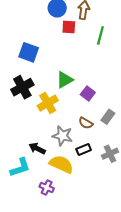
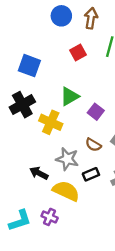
red square: (69, 27) -> (78, 53), moved, turned -32
yellow cross: (48, 103) -> (51, 122), turned -36
cyan L-shape: (20, 167) -> (20, 220), moved

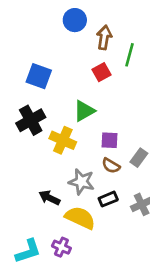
brown arrow: (91, 18) -> (104, 37), moved
red square: (78, 53) -> (102, 72), moved
purple square: (96, 112) -> (110, 140), moved, turned -35

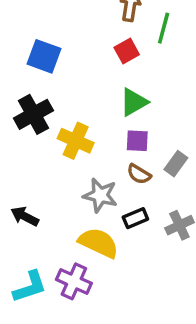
green triangle: (84, 111) -> (134, 102), moved
black arrow: (49, 198) -> (25, 216), moved
purple cross: (61, 247) -> (74, 281), size x1.4

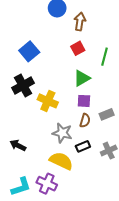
green line: (164, 28) -> (105, 57), moved
blue square: (44, 56) -> (29, 51), turned 30
gray rectangle: (176, 164) -> (107, 114), turned 32
brown semicircle: (139, 174) -> (85, 121), turned -104

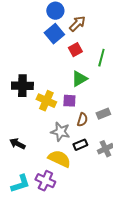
brown arrow: (80, 21) -> (77, 24), turned 36
blue square: (29, 51) -> (54, 34), moved
black cross: (23, 85) -> (22, 86), turned 30
purple square: (84, 101) -> (69, 101), moved

